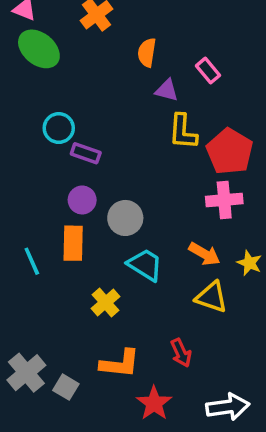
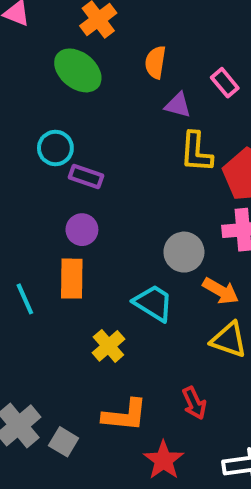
green ellipse: (39, 49) -> (78, 70), moved
gray circle: (125, 218) -> (184, 252), moved

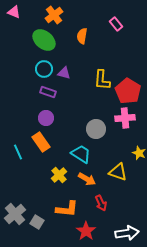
pink rectangle: (225, 83) -> (116, 24), moved
purple triangle: (178, 105) -> (64, 73), moved
cyan circle: (55, 148) -> (44, 69), moved
orange rectangle: (72, 279) -> (41, 142), turned -36
orange arrow: (221, 291) -> (87, 179), moved

